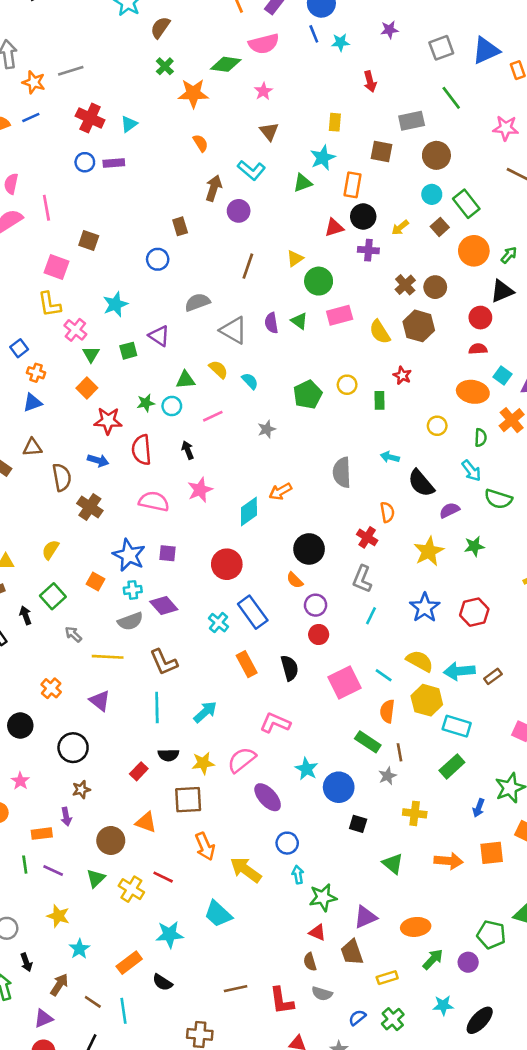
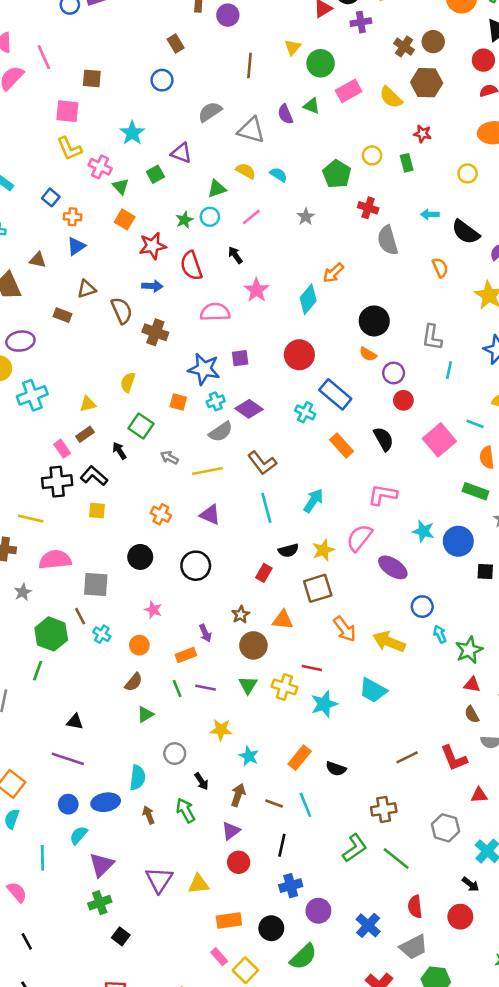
red cross: (367, 537) -> (368, 208), moved
brown star: (81, 789) -> (241, 615), moved
cyan star: (169, 935) -> (324, 704), moved

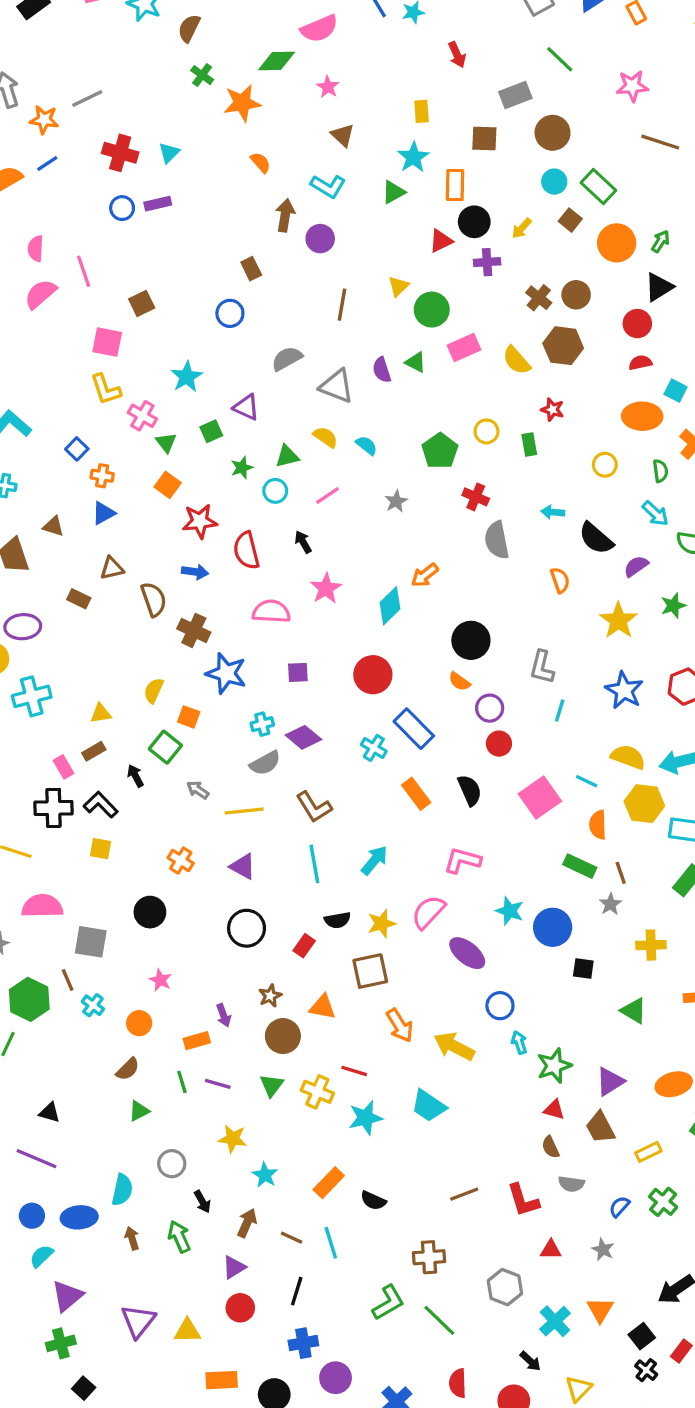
brown square: (92, 78) -> (142, 303), turned -36
green star: (184, 220) -> (242, 468), moved
blue star: (204, 369) -> (226, 673), moved
orange square: (178, 402) -> (189, 717), moved
black circle: (196, 566) -> (247, 928), moved

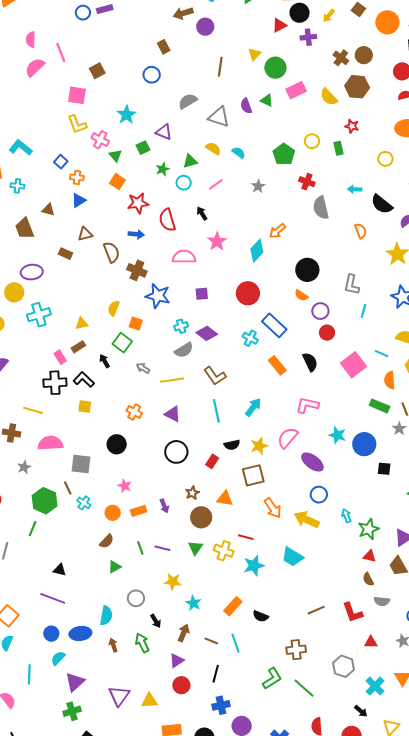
brown arrow: (285, 215) -> (183, 13), turned -114
blue circle: (500, 1006) -> (319, 495), moved
orange rectangle: (197, 1041) -> (139, 511), moved

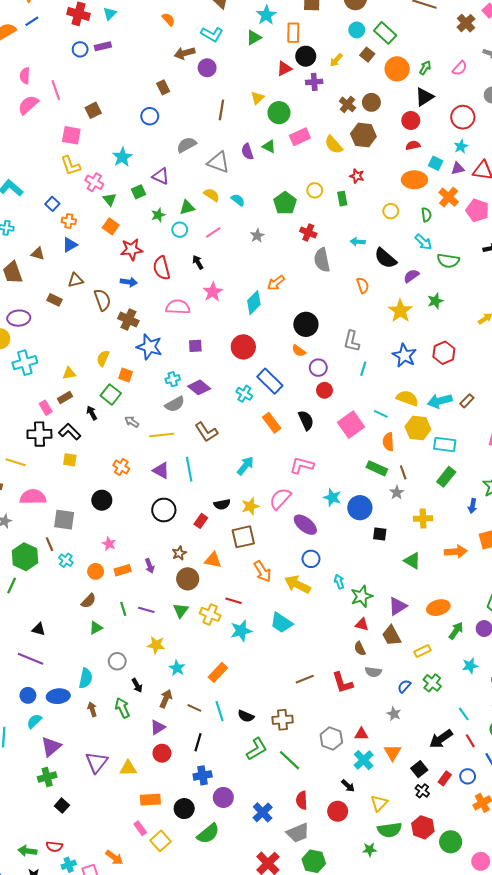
cyan line: (216, 411) -> (189, 469), moved
black semicircle: (261, 616) -> (246, 716), moved
red triangle: (371, 642) -> (361, 734), moved

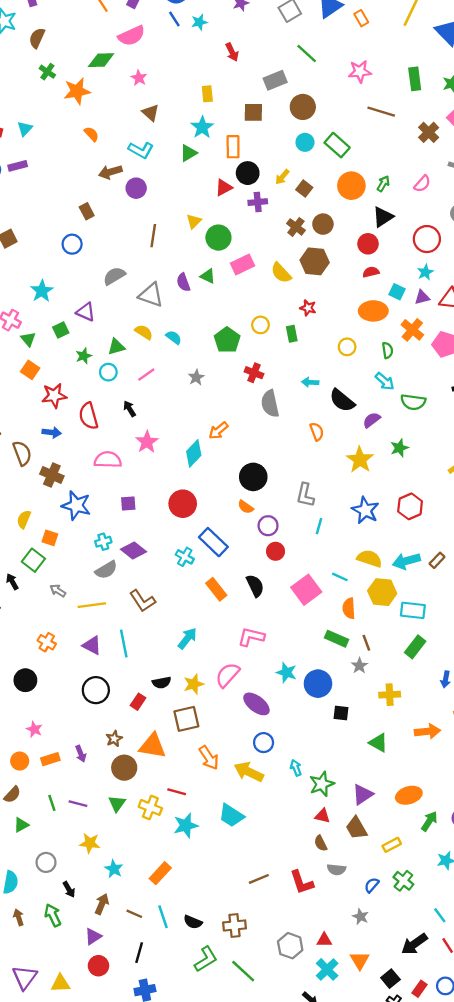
brown square: (367, 55) -> (304, 189), moved
orange triangle: (213, 560) -> (152, 746), size x1.4

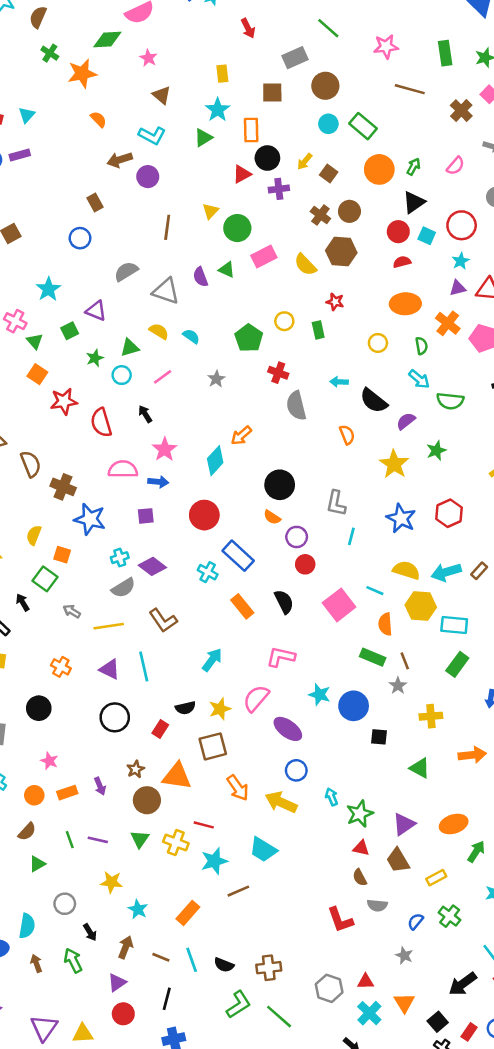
cyan square: (397, 292) -> (427, 236), moved
blue arrow: (52, 432) -> (158, 482), moved
brown line: (259, 879) -> (238, 891), moved

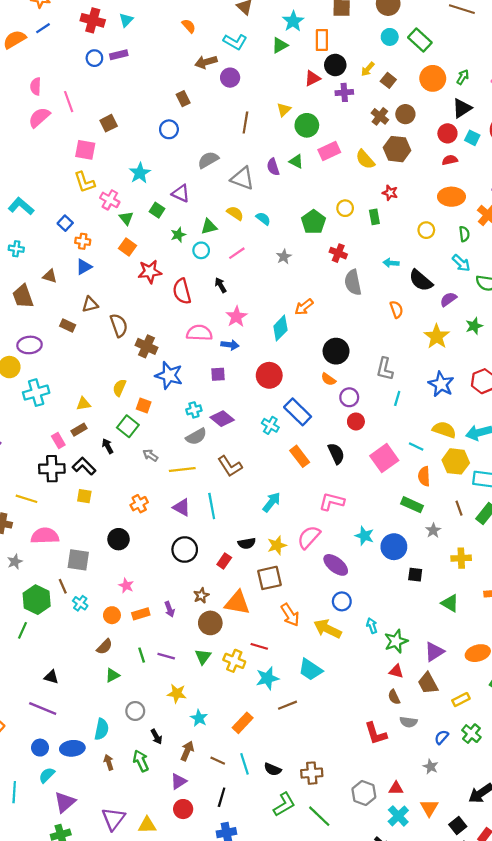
green square: (70, 331) -> (157, 210), turned -32
brown line: (405, 661) -> (459, 508), moved
orange cross: (61, 667) -> (139, 504), turned 30

